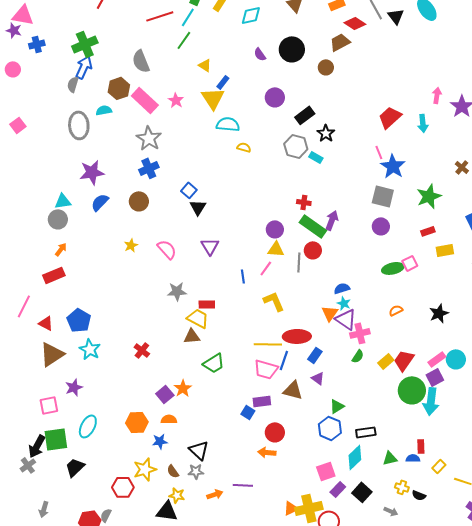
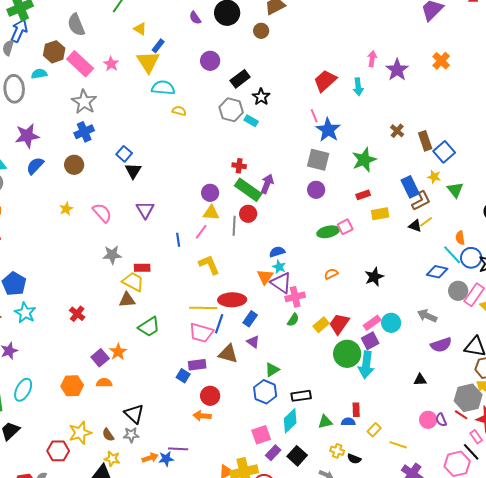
blue star: (160, 441) -> (166, 459), moved

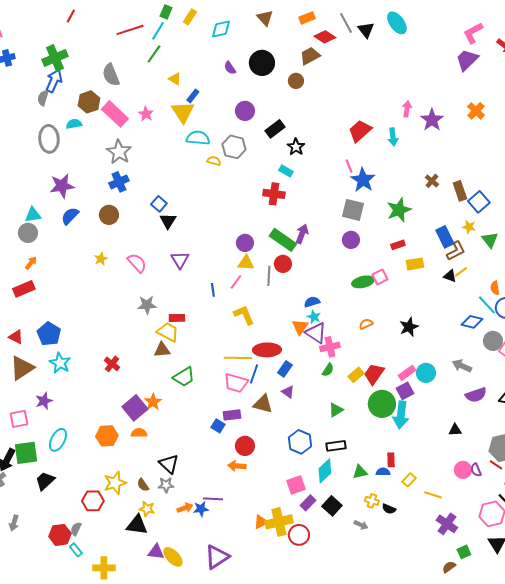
gray hexagon: (231, 110) -> (234, 147), moved
red cross: (239, 166) -> (274, 194), moved, size x1.5
purple square: (100, 358) -> (135, 408), size x1.4
green triangle: (272, 370) -> (336, 410), moved

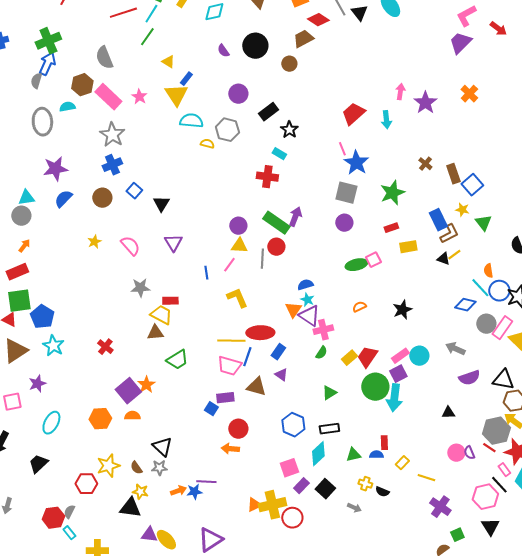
blue square: (159, 204) -> (134, 191), moved
green square: (26, 453) -> (19, 301), moved

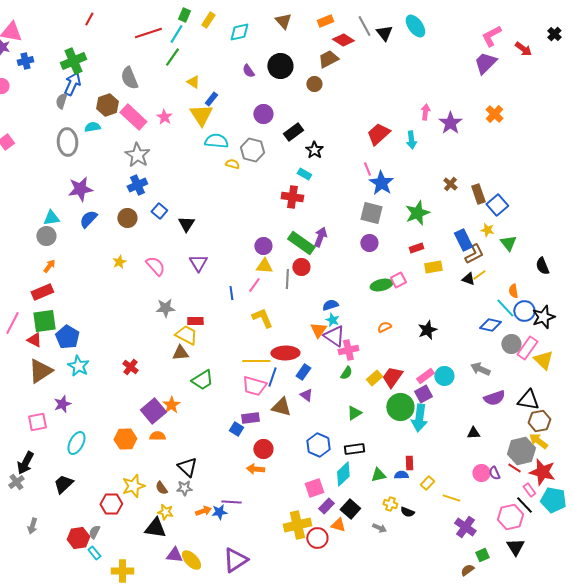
orange triangle: (254, 505) -> (338, 525), moved, turned 42

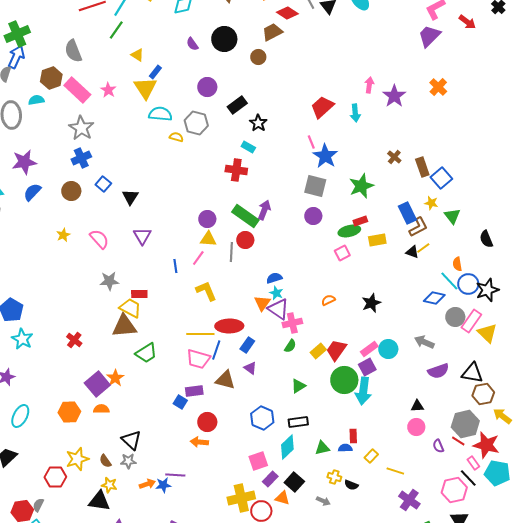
green ellipse: (381, 285) -> (349, 231), moved
brown triangle: (180, 353) -> (124, 326), size x1.5
yellow arrow: (538, 441) -> (502, 416), moved
pink circle: (481, 473) -> (416, 427), moved

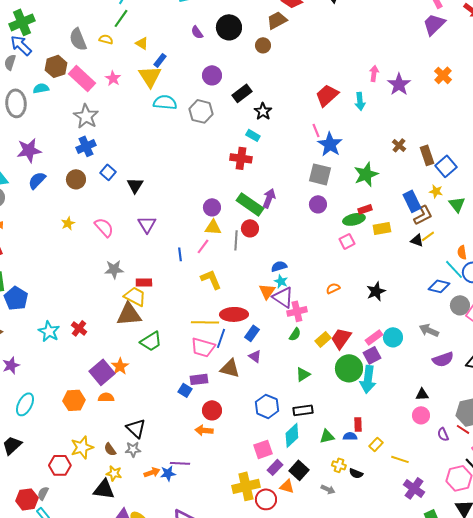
blue arrow: (16, 57) -> (21, 45), turned -70
yellow semicircle: (176, 137) -> (106, 39), moved
cyan star: (22, 339) -> (49, 331), moved

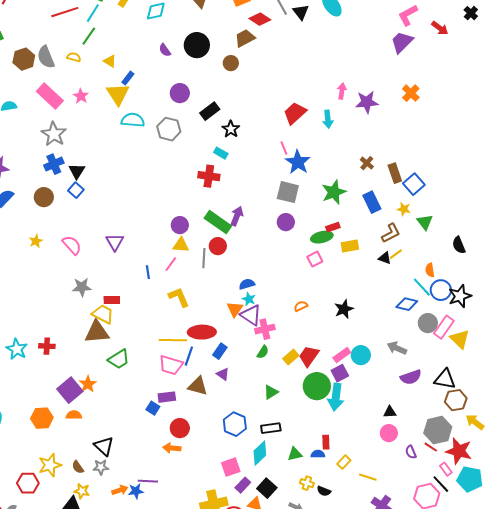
brown hexagon: (56, 66) -> (24, 59), moved
purple star: (399, 84) -> (367, 102), turned 30
black triangle: (135, 185) -> (77, 171), moved
blue rectangle: (412, 201) -> (372, 202), moved
red cross: (79, 328) -> (47, 346), turned -35

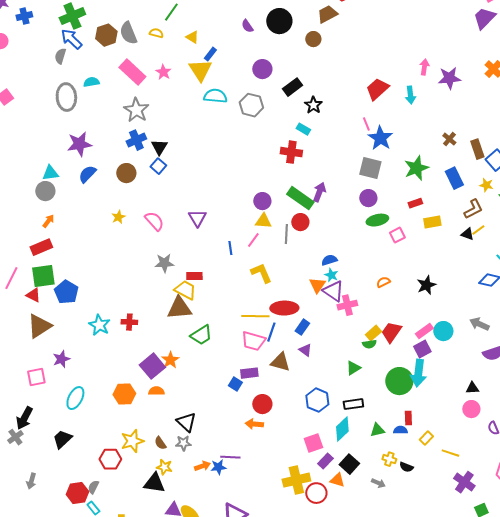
green ellipse: (322, 237) -> (377, 220), moved
green semicircle: (263, 352) -> (369, 344), moved, turned 48
green circle: (317, 386) -> (399, 381), moved

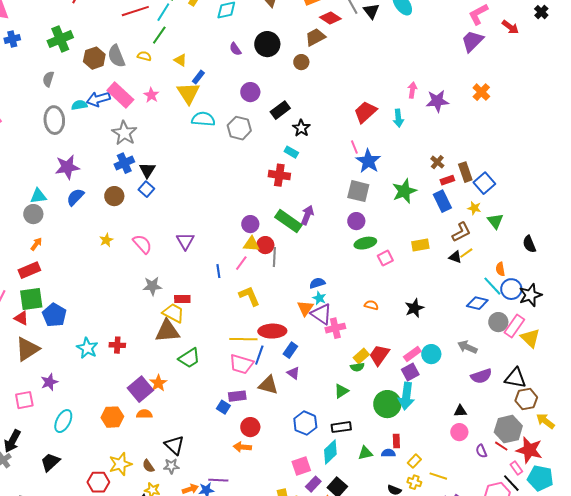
blue arrow: (71, 39) -> (98, 99), moved, turned -60
red rectangle: (415, 203) -> (447, 180), moved
red circle: (300, 222) -> (265, 245), moved
orange semicircle: (383, 282) -> (371, 305), turned 40
yellow cross: (389, 459) -> (414, 482), moved

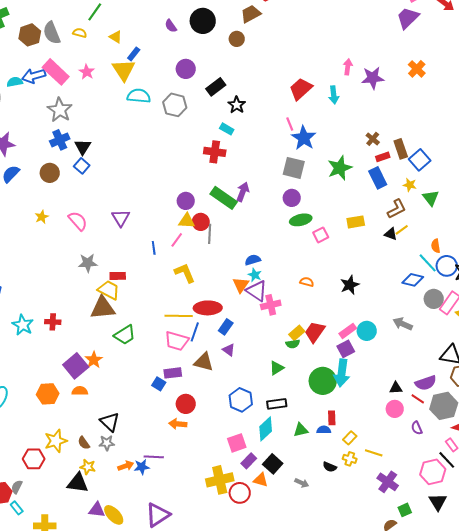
purple semicircle: (481, 376) -> (426, 383), moved
red line: (501, 446) -> (418, 399), moved

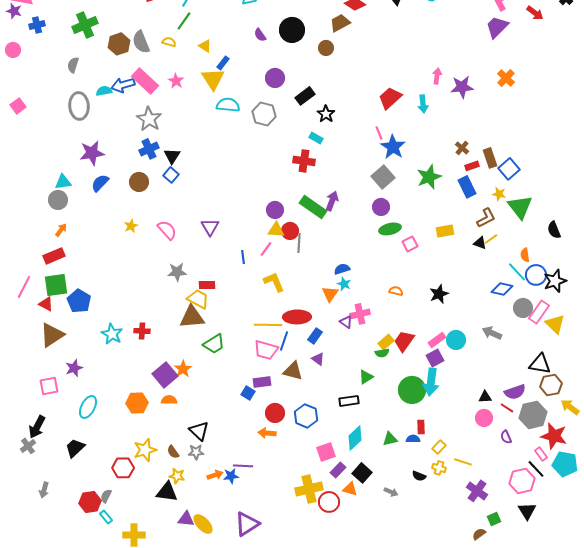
gray square: (294, 168) -> (383, 177), turned 35
green triangle: (431, 198) -> (520, 207), size x1.5
purple triangle: (257, 291) -> (346, 322), moved, size x0.6
blue hexagon: (241, 400) -> (306, 416), moved
black rectangle: (277, 404) -> (349, 401), moved

